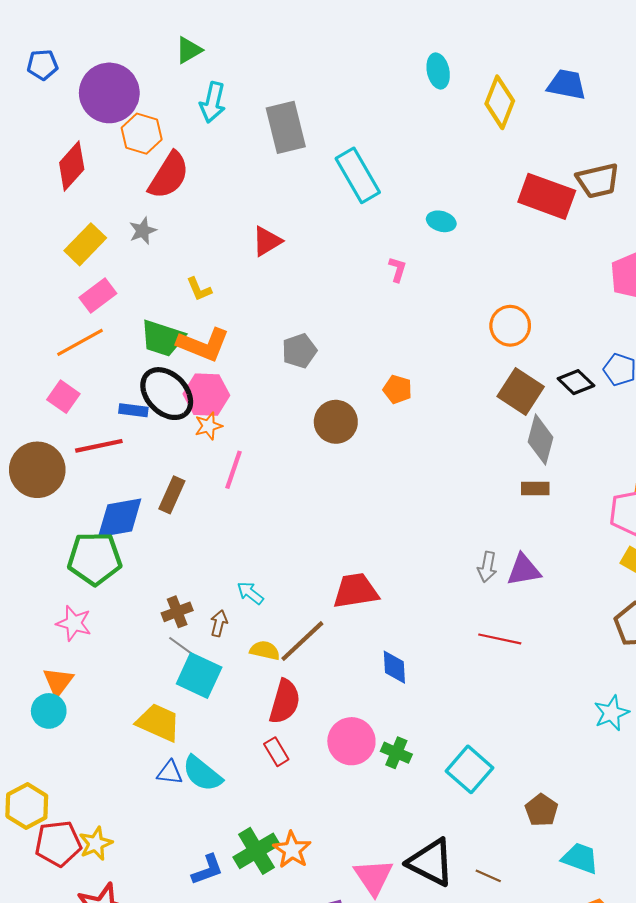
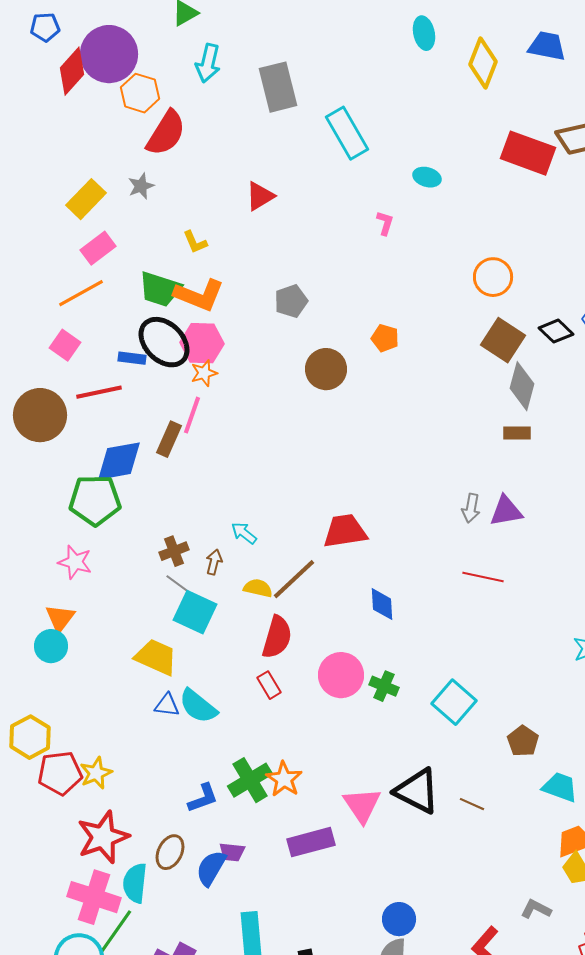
red diamond: (72, 166) -> (72, 71), moved
pink line: (234, 470) -> (192, 415), moved

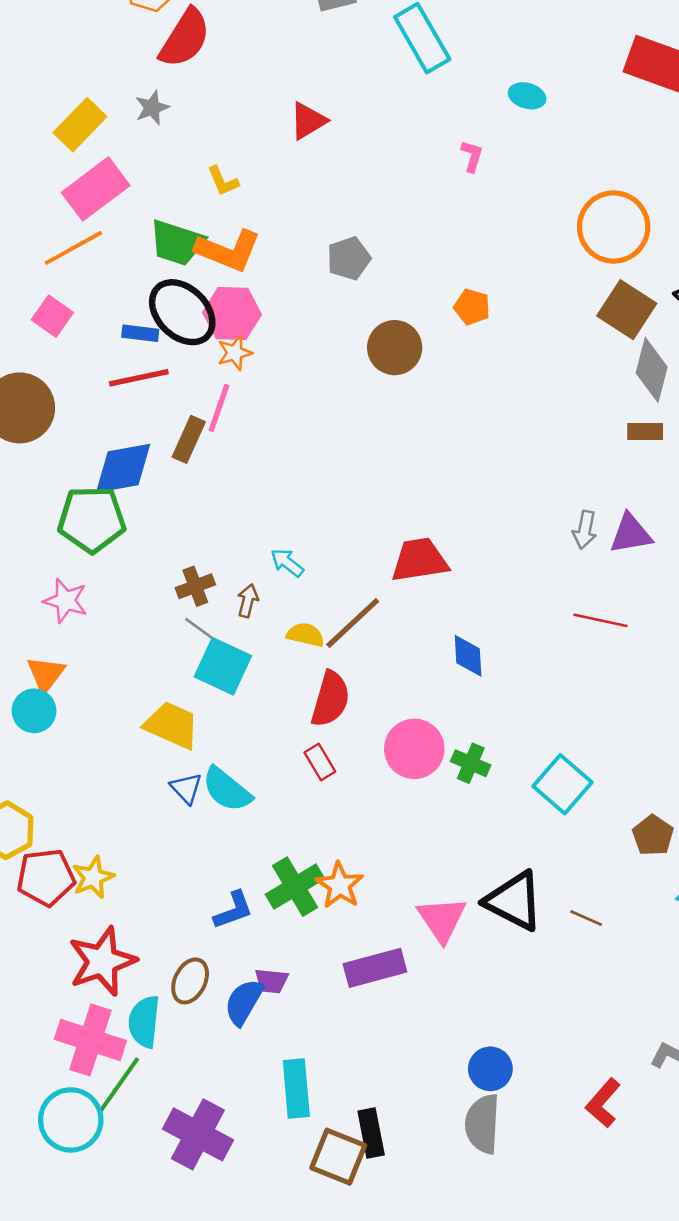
pink rectangle: (98, 248) -> (96, 189), size x1.4
orange circle: (493, 277) -> (614, 227), size x1.4
red line: (99, 392) -> (139, 378), moved
blue triangle: (167, 705) -> (186, 788), turned 40

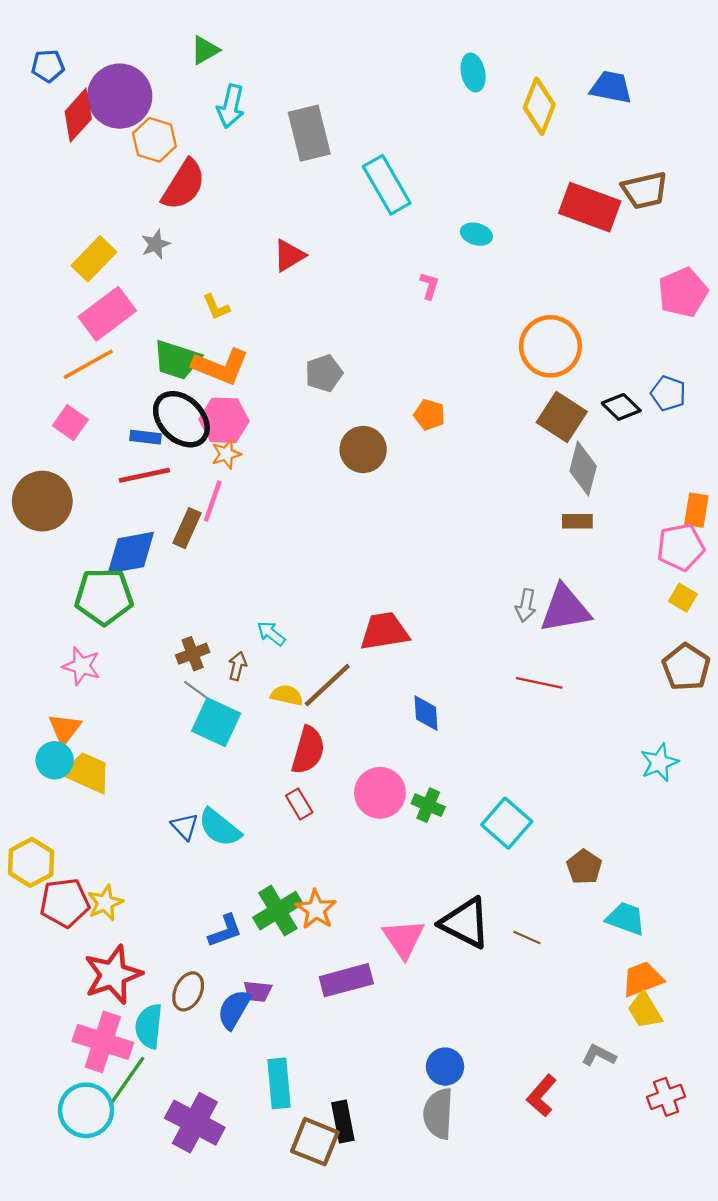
purple triangle: (631, 534) -> (565, 609), size x1.4
yellow trapezoid: (172, 725) -> (87, 773), moved

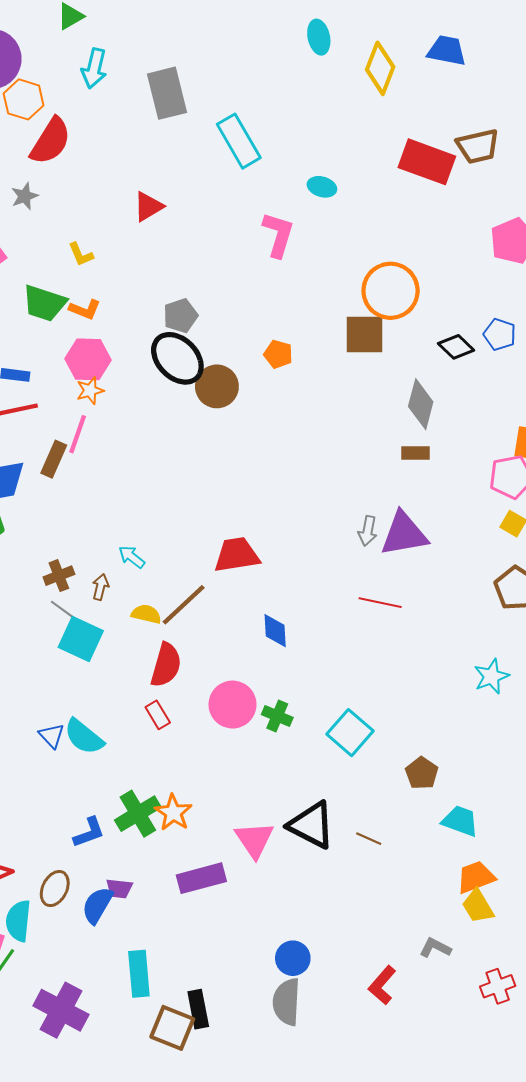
pink L-shape: (429, 286) -> (278, 235), size x1.8
orange L-shape: (221, 366) -> (85, 309), size x0.6
brown square: (562, 417) -> (365, 334), moved, turned -33
black ellipse: (181, 419) -> (177, 358), moved

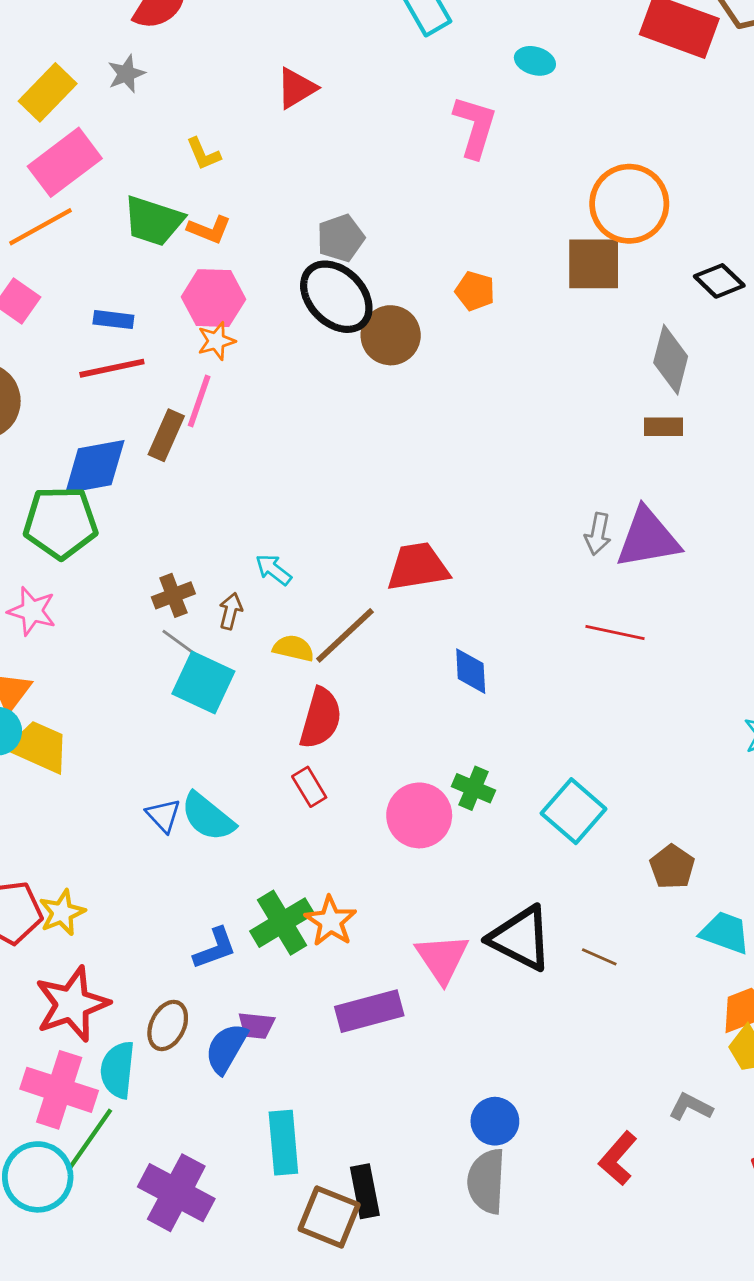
pink circle: (233, 705) -> (419, 815), moved

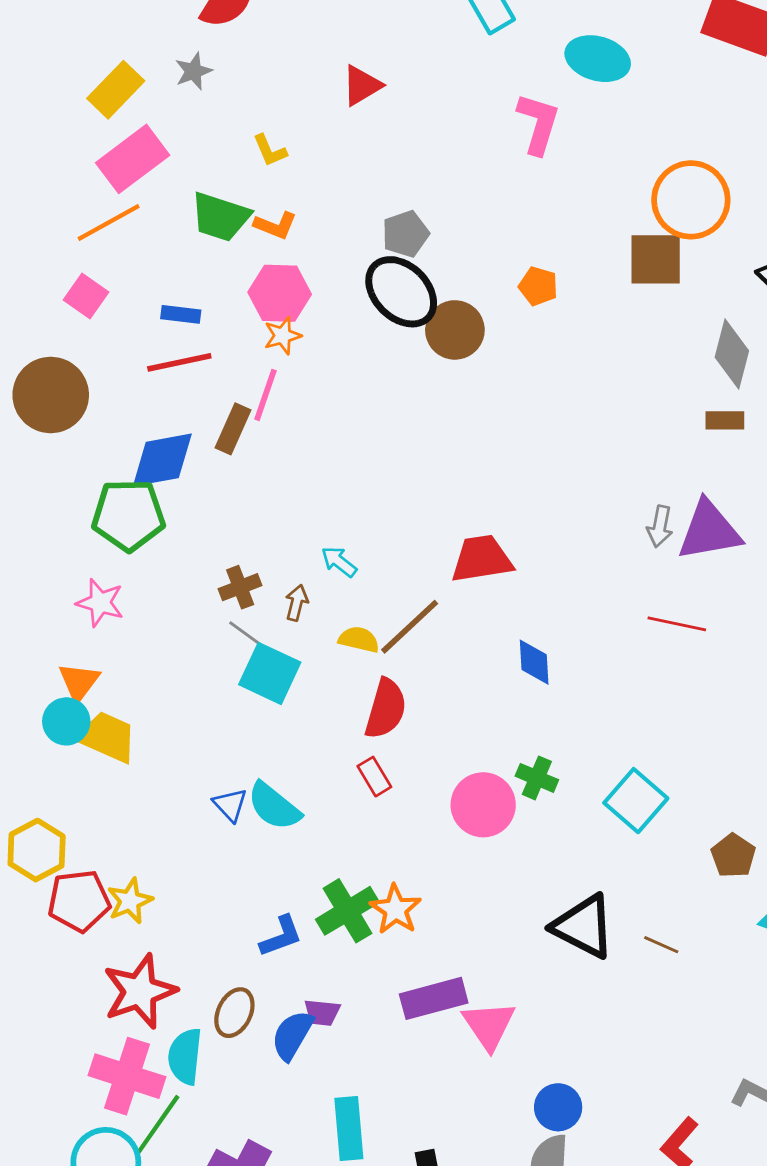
cyan ellipse: (535, 61) -> (598, 59), size x1.6
pink triangle: (442, 958) -> (489, 1025), moved

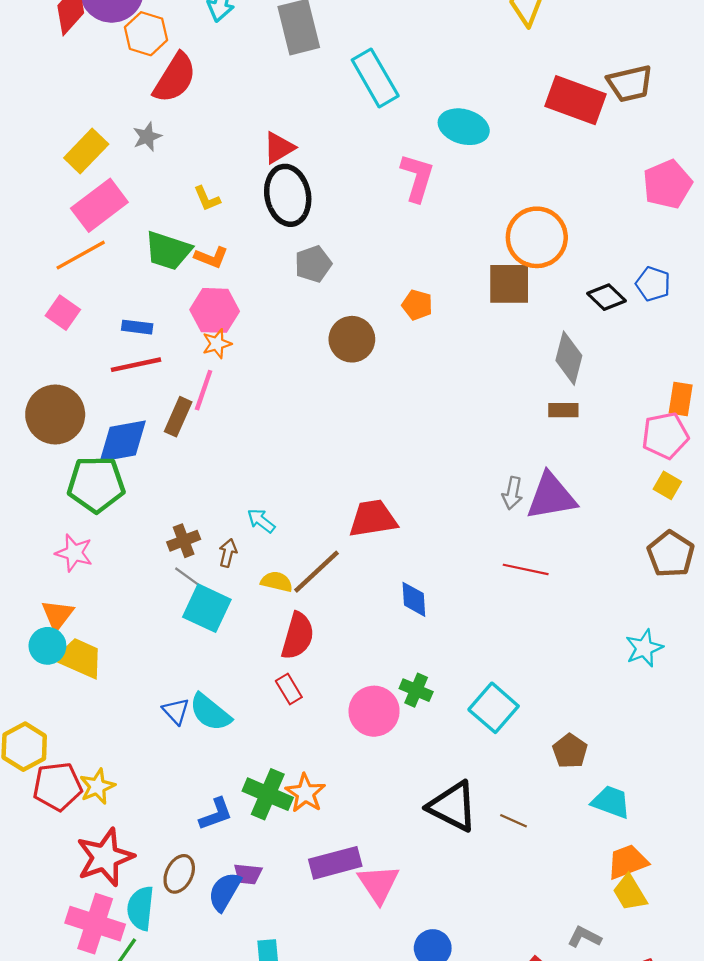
black ellipse: (401, 292) -> (288, 195), moved, turned 34
brown circle: (51, 395) -> (55, 414), moved
green cross: (347, 911) -> (268, 794), turned -36

